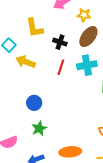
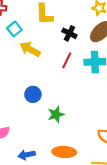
green star: (39, 128) -> (56, 114), moved

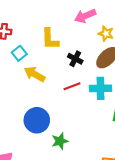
red line: (67, 60) -> (72, 86), turned 42
blue circle: (33, 94) -> (37, 120), size x1.5

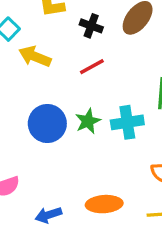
cyan cross: (100, 88) -> (127, 122), moved
green star: (60, 141) -> (88, 121), moved

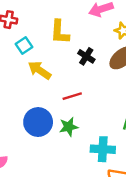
red line: (92, 67) -> (72, 96), moved
cyan cross: (127, 122) -> (103, 149), moved

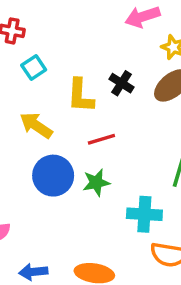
yellow L-shape: (60, 32) -> (80, 96), moved
yellow arrow: (39, 70) -> (36, 125), moved

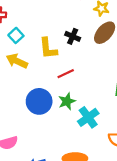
yellow arrow: (36, 125) -> (17, 61), moved
cyan cross: (144, 214) -> (88, 117), moved, turned -30

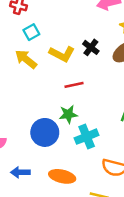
yellow L-shape: (48, 48) -> (62, 54), turned -70
blue circle: (39, 101) -> (45, 132), moved

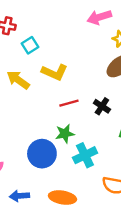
cyan square: (31, 32) -> (30, 45), moved
black cross: (91, 47) -> (102, 106), moved

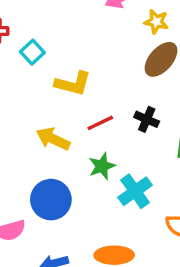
yellow arrow: (18, 80) -> (53, 139), moved
blue circle: (42, 154) -> (51, 200), moved

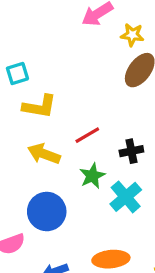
cyan square: (32, 52) -> (17, 74), turned 30
yellow L-shape: (73, 84) -> (39, 106), moved
black cross: (147, 119) -> (131, 151), moved, turned -30

